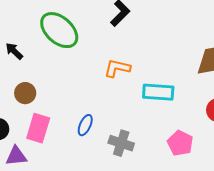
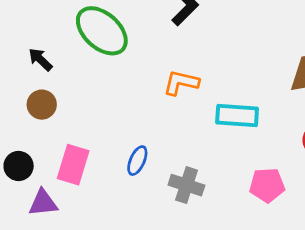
brown circle: (25, 93) -> (42, 105), moved
pink pentagon: (180, 143) -> (267, 185), turned -30

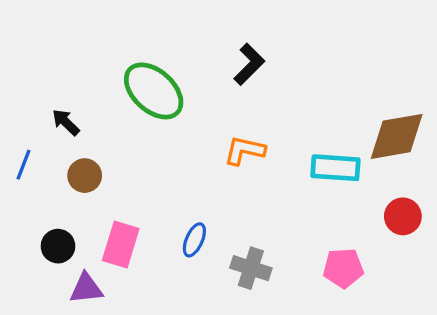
black arrow: (40, 59) -> (66, 122), moved
cyan rectangle: (237, 115) -> (335, 168), moved

